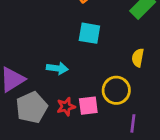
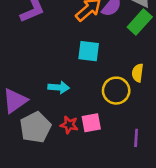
yellow circle: (116, 90) -> (116, 91), moved
red star: (66, 107) -> (69, 125), turned 30

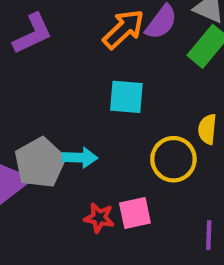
gray pentagon: (35, 127) -> (40, 163), moved

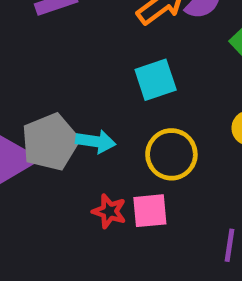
cyan square: (126, 97) -> (156, 80), turned -30
yellow circle: (173, 159) -> (171, 154), moved

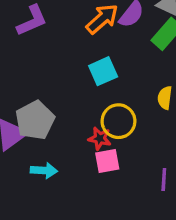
cyan arrow: (96, 141) -> (44, 170), moved
red star: (109, 211) -> (100, 138), moved

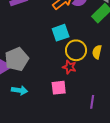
yellow circle: (118, 121) -> (76, 50), moved
red star: (100, 138) -> (69, 67), moved

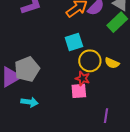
yellow semicircle: (97, 52) -> (112, 63), turned -80
pink square: (59, 88) -> (79, 91), moved

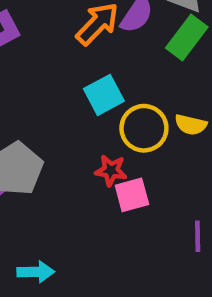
red star: (83, 78) -> (111, 170), moved
cyan arrow: (30, 102) -> (36, 272), moved

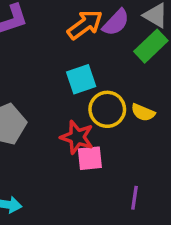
red star: (111, 170) -> (77, 137), size x1.4

